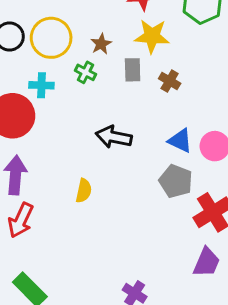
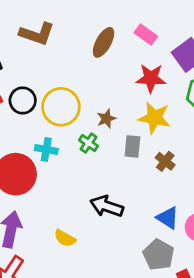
yellow semicircle: (84, 191) -> (65, 238), moved, turned 100

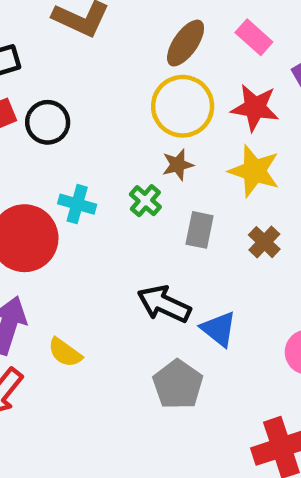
yellow circle: (61, 107) -> (183, 106), moved
gray rectangle: (132, 146) -> (200, 230), moved
blue triangle: (168, 218) -> (219, 329), moved
yellow semicircle: (65, 238) -> (65, 353), moved
gray pentagon: (158, 255) -> (178, 384), moved

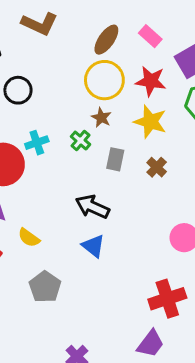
brown star: (178, 165) -> (101, 118), turned -30
cyan cross: (77, 204) -> (37, 143), turned -35
blue triangle: (219, 329) -> (93, 246), moved
gray pentagon: (178, 384) -> (45, 287), moved

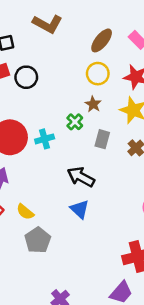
yellow circle: (104, 80) -> (98, 74), size x0.7
cyan cross: (37, 143) -> (45, 139), moved
yellow semicircle: (29, 238) -> (25, 212), moved

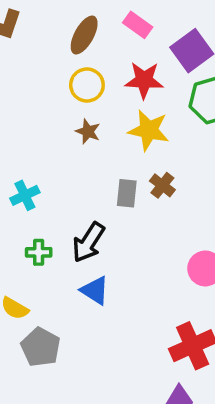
green cross: (75, 122) -> (39, 252), moved, turned -35
gray rectangle: (102, 139) -> (127, 193), moved
black arrow: (81, 177) -> (88, 242), turned -76

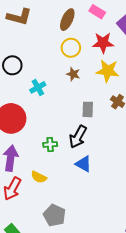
gray rectangle: (127, 193) -> (88, 109), moved
cyan cross: (25, 195) -> (38, 87), moved
gray pentagon: (41, 347) -> (55, 215), moved

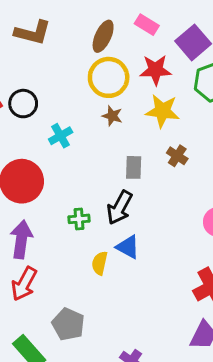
yellow circle: (71, 48) -> (109, 77), size x1.4
yellow semicircle: (39, 177) -> (100, 263), moved, turned 77
gray pentagon: (55, 215) -> (68, 324), moved

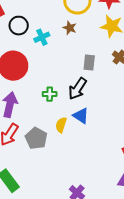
black circle: (23, 104) -> (19, 26), moved
brown star: (112, 116) -> (70, 28), moved
gray pentagon: (68, 324) -> (36, 138), moved

